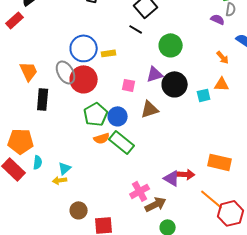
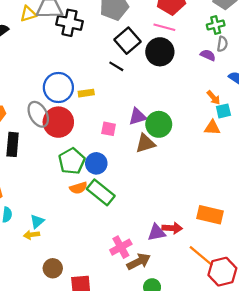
green circle: (171, 45) -> (159, 124), moved
black circle: (175, 84) -> (160, 52), moved
cyan square: (204, 95) -> (223, 111), moved
brown triangle: (150, 109) -> (145, 143), moved
purple triangle: (172, 178) -> (157, 233), turned -42

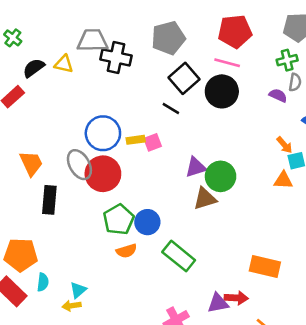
yellow triangle: (28, 14) -> (64, 64), moved, turned 30
pink square: (109, 129) -> (153, 142), moved, turned -32
green rectangle: (101, 192) -> (179, 256), moved
orange rectangle: (210, 215) -> (265, 267), moved

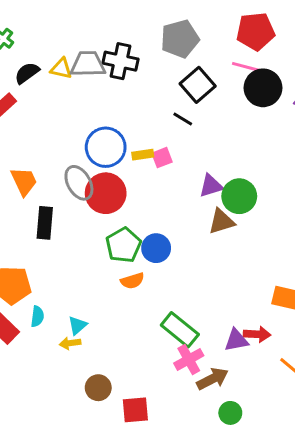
gray trapezoid: (93, 40) -> (88, 64), moved
black circle: (222, 91) -> (263, 88), moved
green rectangle: (179, 256) -> (180, 330), moved

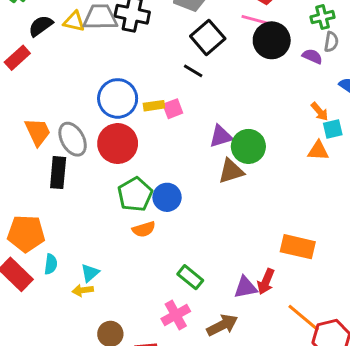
gray ellipse: (79, 183) -> (73, 139), moved
green rectangle: (180, 330) -> (190, 277), size x0.7
red arrow: (257, 334) -> (266, 282), turned 110
pink cross: (189, 359) -> (176, 315), moved

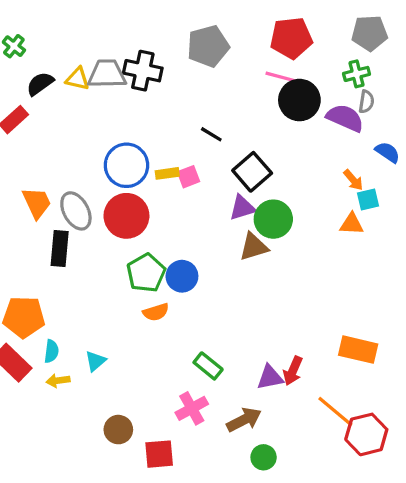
black square: (208, 37) -> (252, 172), moved
purple semicircle: (312, 56) -> (345, 118), size x1.6
orange rectangle: (298, 247) -> (358, 350), moved
yellow arrow: (83, 290) -> (58, 381), moved

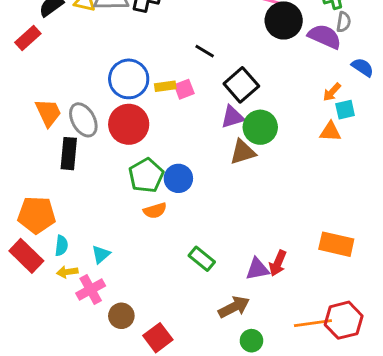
orange arrow: (353, 180) -> (332, 92), turned 84
pink cross: (192, 408) -> (91, 289), moved
orange line: (335, 412) -> (313, 323), moved, turned -48
red square: (159, 454) -> (158, 338), turned -32

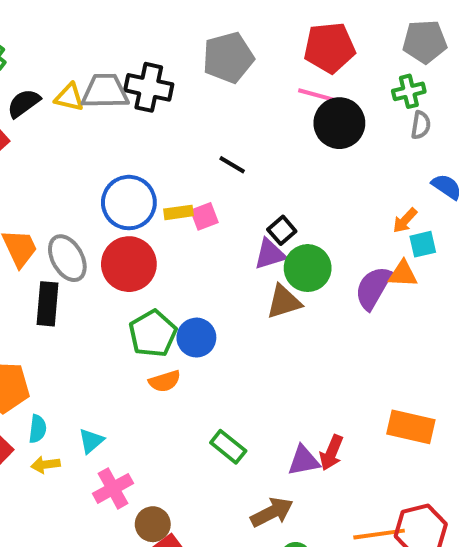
purple semicircle: (325, 37) -> (373, 288), moved, turned -84
black square: (241, 85) -> (282, 230), moved, size x0.6
pink cross: (91, 289) -> (113, 488), moved
brown circle: (121, 316) -> (153, 524), moved

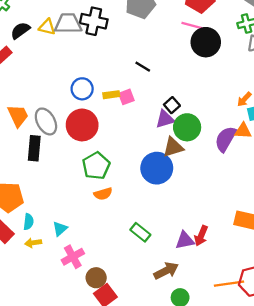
blue circle: (129, 203) -> (82, 89), size x0.7
blue circle: (196, 338) -> (157, 168), moved, size x1.4

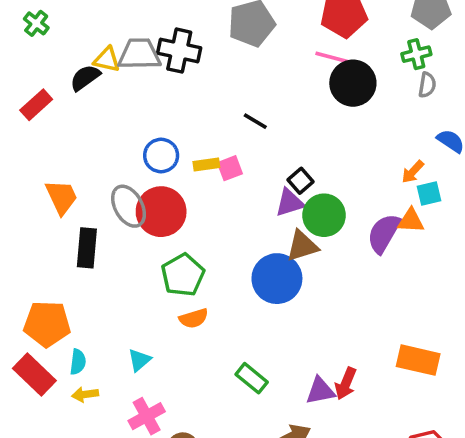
black semicircle: (20, 31) -> (85, 78), moved
gray ellipse: (46, 121) -> (129, 206), moved
cyan triangle: (60, 229) -> (139, 360), moved

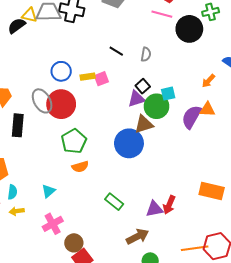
black circle: (353, 83) -> (189, 29), moved
gray semicircle: (427, 85) -> (146, 54), moved
cyan square: (429, 194) -> (168, 94), moved

